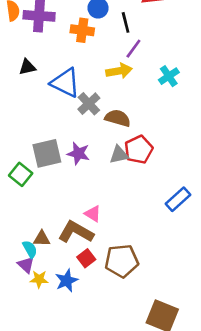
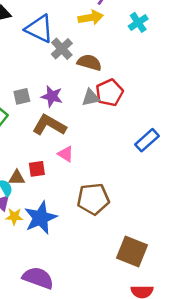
gray square: (47, 153) -> (22, 96), size x0.6
brown L-shape: (76, 232) -> (49, 125), moved
red square: (86, 258) -> (37, 169), moved, turned 30
blue star: (67, 281) -> (41, 218), size x1.5

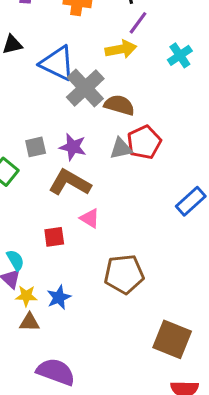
gray cross: (62, 49) -> (85, 88), size x1.4
brown triangle: (17, 178) -> (29, 322), moved
blue star: (41, 218) -> (59, 297), size x0.6

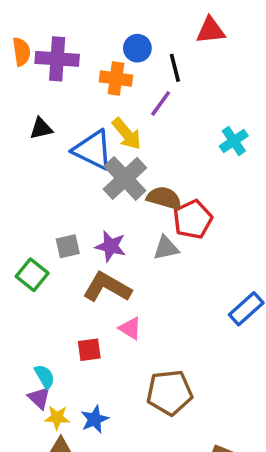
purple line: (138, 23) -> (161, 103), moved
yellow arrow: (121, 49) -> (127, 134), moved, turned 60
red pentagon: (144, 142) -> (193, 219), moved

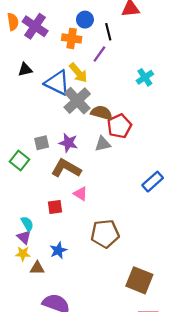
purple cross: (57, 59) -> (35, 26), turned 30
yellow star: (57, 417) -> (23, 254), moved

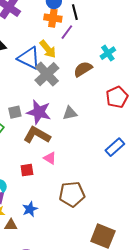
orange cross: (72, 38) -> (53, 18), moved
brown semicircle: (102, 113) -> (83, 69), moved, turned -48
red pentagon: (119, 126) -> (117, 97), moved
purple star: (68, 143) -> (39, 112), size x1.4

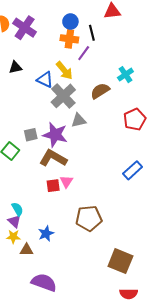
blue triangle: (29, 58) -> (45, 80), size x0.7
gray triangle: (70, 113) -> (79, 120), moved
pink triangle: (50, 158) -> (66, 182), turned 32
red square: (27, 170) -> (53, 186), moved

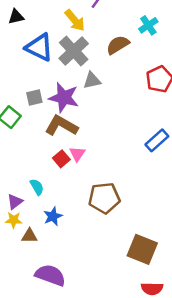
blue triangle: (45, 80) -> (39, 47), moved, size x1.4
red square: (53, 186) -> (61, 159), turned -32
cyan semicircle: (17, 209) -> (37, 187), moved
purple triangle: (14, 221) -> (15, 202), turned 40

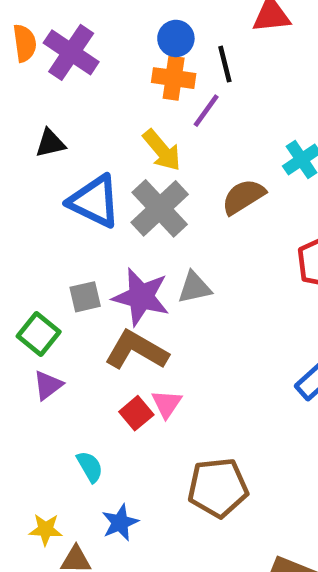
gray triangle: (92, 80) -> (195, 287), moved
purple triangle: (15, 202) -> (48, 385), moved

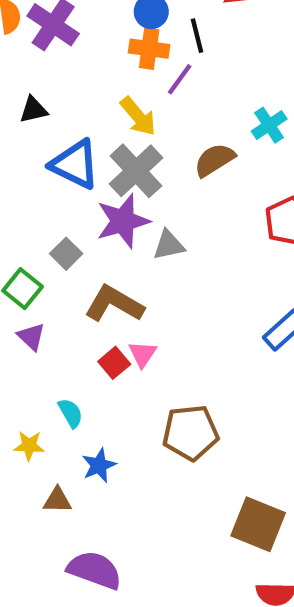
gray square: (85, 297) -> (66, 254), turned -32
purple star: (141, 297) -> (123, 221), moved, turned -30
purple triangle: (48, 385) -> (31, 337), turned -40
yellow star: (46, 530) -> (29, 446), moved

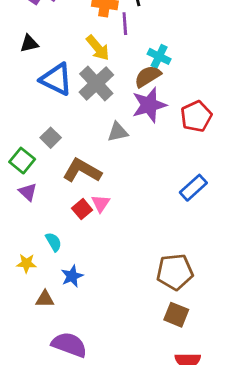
purple line: (180, 79) -> (125, 24), turned -40
cyan cross: (269, 125) -> (159, 56), moved, turned -30
purple star: (123, 221) -> (149, 105), moved
brown pentagon: (190, 433) -> (175, 272), moved
brown square: (258, 524) -> (176, 315), size x0.7

